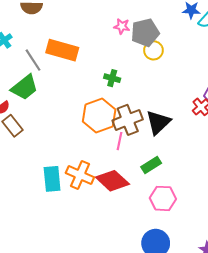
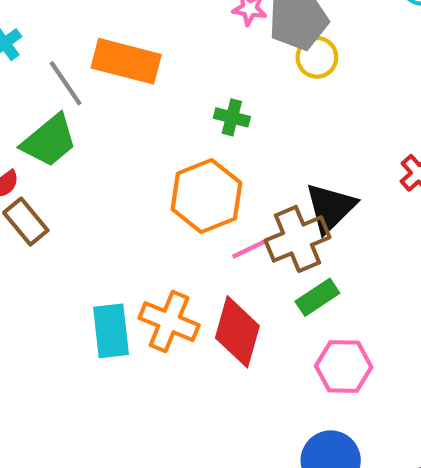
brown cross: (128, 120) -> (297, 239), moved
pink line: (119, 141) -> (250, 249), turned 54
red diamond: (112, 181) -> (237, 332), turned 64

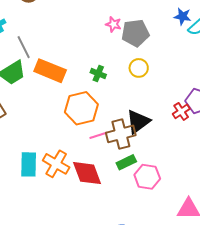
yellow circle: (317, 57) -> (139, 68), moved
orange rectangle: (126, 61) -> (50, 71), moved
red diamond: (237, 332) -> (87, 173), turned -44
pink hexagon: (344, 366) -> (147, 177), moved

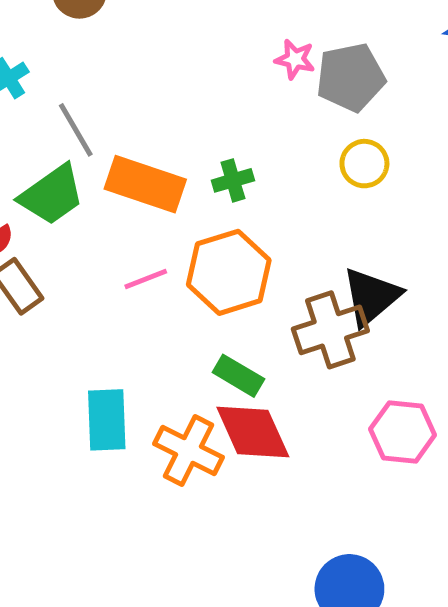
green cross: (98, 74) -> (233, 180), moved, turned -35
pink line: (98, 135) -> (146, 279), moved
green rectangle: (126, 162) -> (238, 376), moved, turned 60
orange cross: (56, 164) -> (189, 451), moved

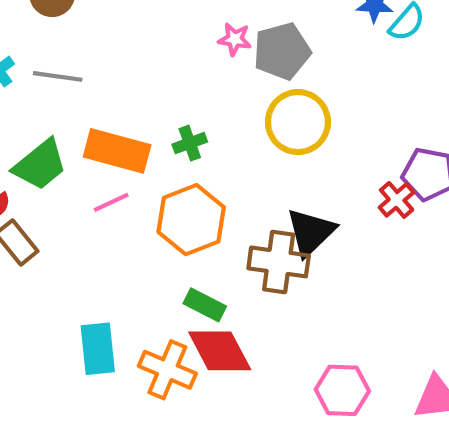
gray line: (76, 130) -> (58, 76), moved, turned -48
yellow circle: (364, 164) -> (298, 122), size x1.6
pink line: (146, 279) -> (111, 202), moved
brown cross: (330, 330) -> (279, 262), turned 30
pink hexagon: (403, 432) -> (342, 390), moved

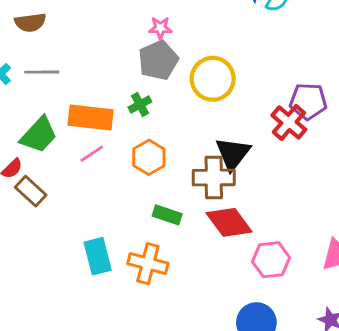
gray pentagon: (282, 51) -> (158, 60), moved
red cross: (397, 200) -> (289, 122), size x1.4
orange hexagon: (191, 220) -> (149, 157), size x0.7
red diamond: (220, 351) -> (229, 222), moved

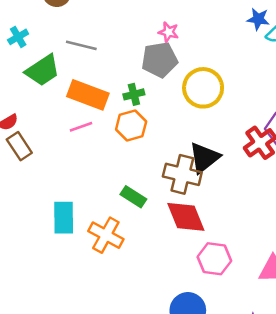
gray line: (42, 72) -> (81, 45), moved
green trapezoid: (39, 135) -> (43, 70), moved
orange hexagon: (149, 157) -> (131, 126), moved

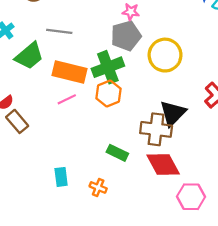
green cross: (134, 94) -> (108, 67), size x1.8
cyan rectangle: (64, 218) -> (61, 177), size x0.7
orange cross: (106, 235) -> (98, 187), size x0.6

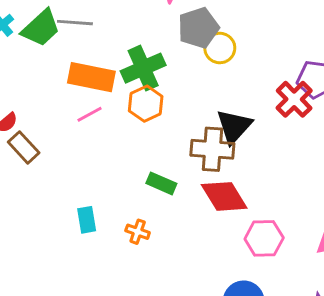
gray pentagon: (126, 36) -> (198, 28), moved
yellow circle: (165, 55) -> (220, 48), size x0.7
green trapezoid: (29, 56) -> (41, 28), moved

